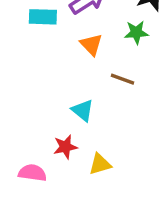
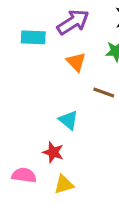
red star: (65, 147) -> (53, 152), turned 30
yellow triangle: (100, 164) -> (64, 184), moved

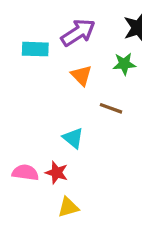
pink semicircle: (24, 175) -> (25, 173), moved

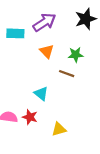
green star: (124, 64) -> (76, 55), moved
yellow triangle: (68, 207) -> (59, 129), moved

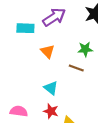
orange triangle: (47, 51) -> (48, 51), moved
red star: (30, 117) -> (51, 111), moved

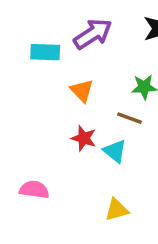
cyan triangle: (51, 88) -> (115, 151), moved
red star: (51, 111) -> (84, 138), moved

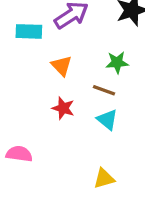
cyan triangle: (115, 151) -> (107, 120), moved
yellow triangle: (117, 210) -> (104, 178), moved

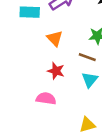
cyan triangle: (107, 120) -> (90, 80), turned 30
pink semicircle: (19, 154) -> (46, 98), moved

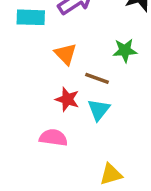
brown line: (87, 57) -> (97, 78), moved
cyan triangle: (90, 80) -> (99, 110), moved

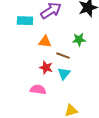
orange triangle: (66, 54) -> (45, 42), turned -40

